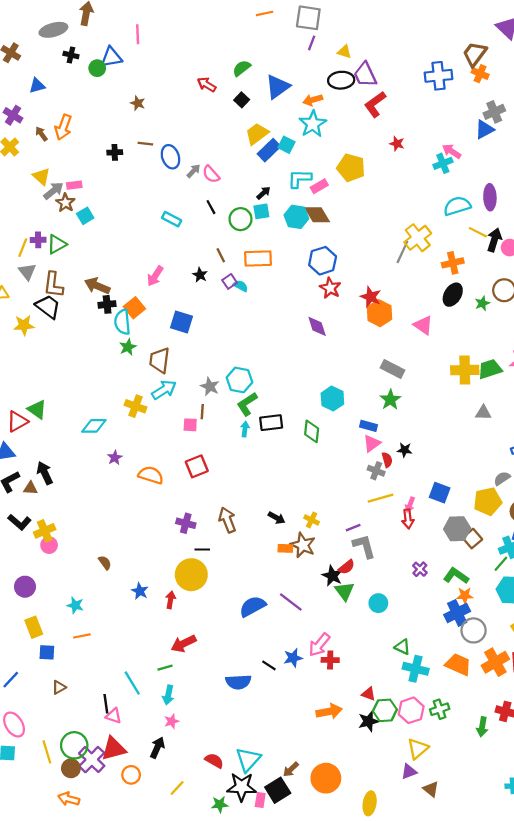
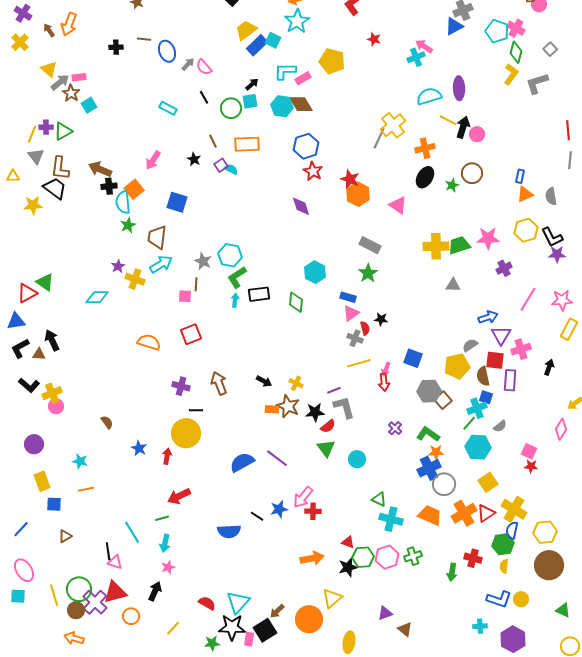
purple star: (115, 458) -> (118, 266), moved
black star: (332, 576) -> (315, 412), moved, turned -30
yellow triangle: (418, 749) -> (332, 598), moved

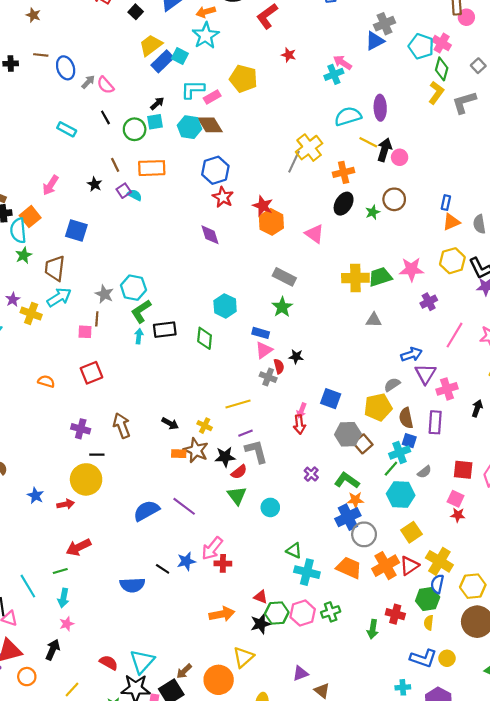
orange semicircle: (149, 342) -> (46, 381), size x0.7
red square: (495, 360) -> (463, 470), moved
yellow line: (359, 363) -> (238, 404), moved
red arrow: (167, 456) -> (66, 504), turned 70

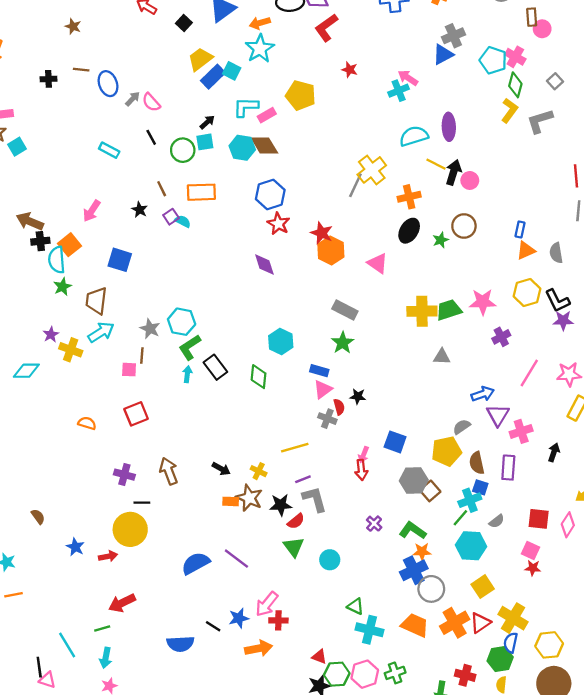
black rectangle: (165, 330) -> (215, 367), turned 60
orange arrow: (222, 614) -> (259, 648), moved

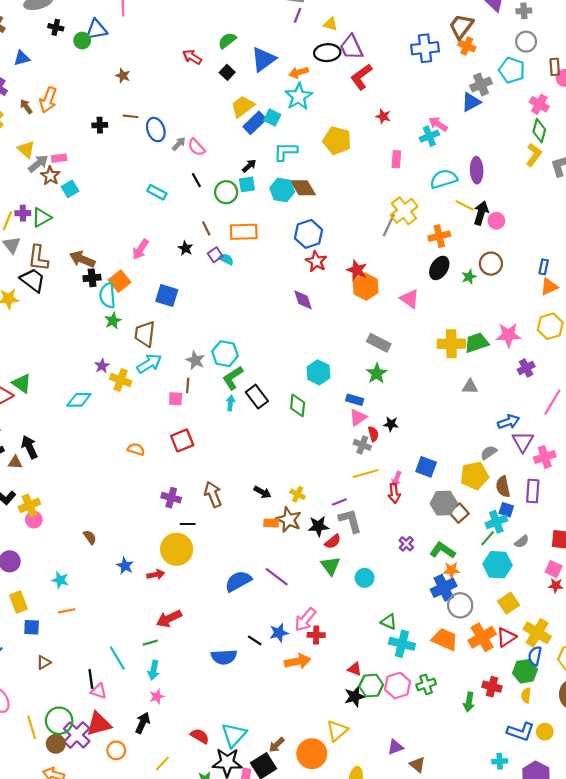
cyan pentagon: (493, 60) -> (512, 70), moved
pink rectangle: (267, 115) -> (396, 159), moved, turned -56
yellow line: (295, 448) -> (366, 473), moved

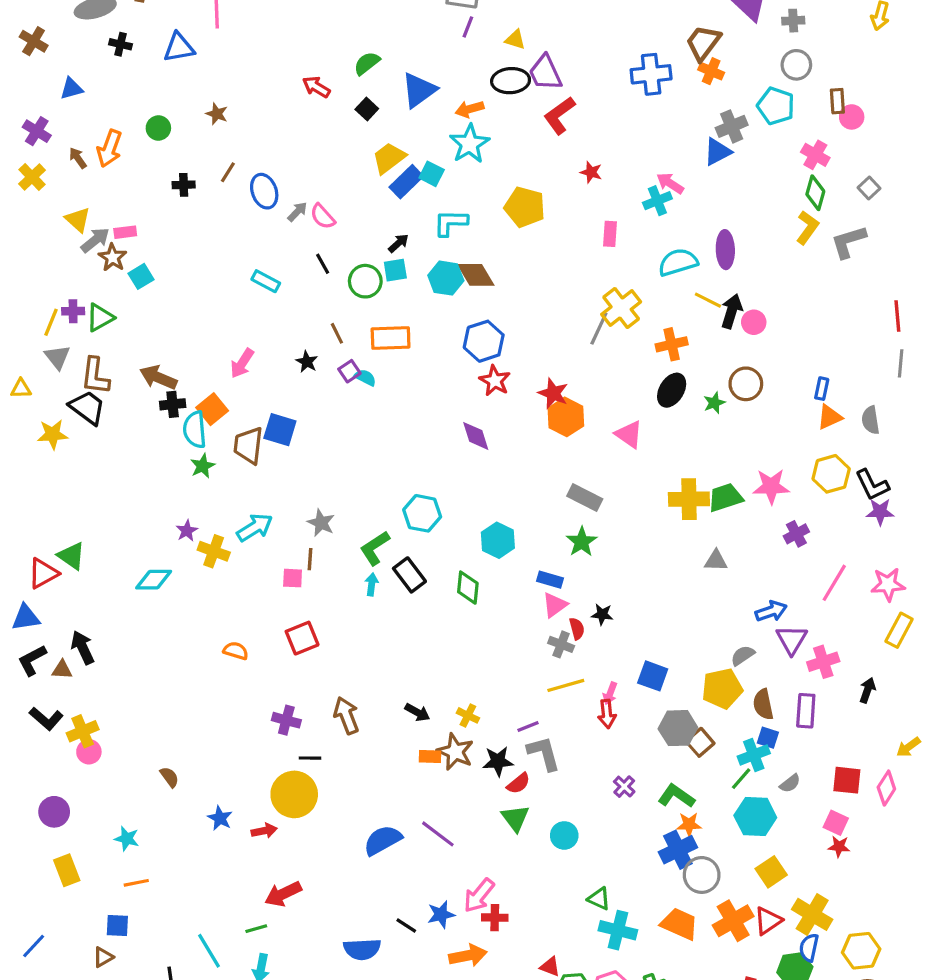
green circle: (82, 41) -> (158, 128), moved
brown line: (131, 116) -> (228, 172), turned -64
brown trapezoid: (145, 334) -> (248, 445), moved
cyan hexagon: (225, 354) -> (422, 513), moved
blue square: (32, 627) -> (117, 925), moved

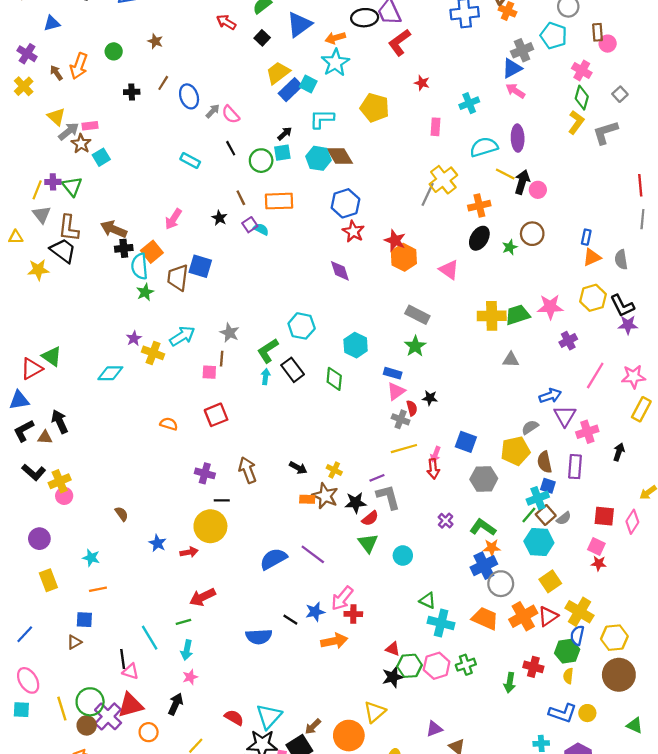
pink arrow: (670, 183) -> (515, 91), moved
green triangle: (100, 318) -> (72, 186), turned -40
brown square: (700, 742) -> (546, 515), moved

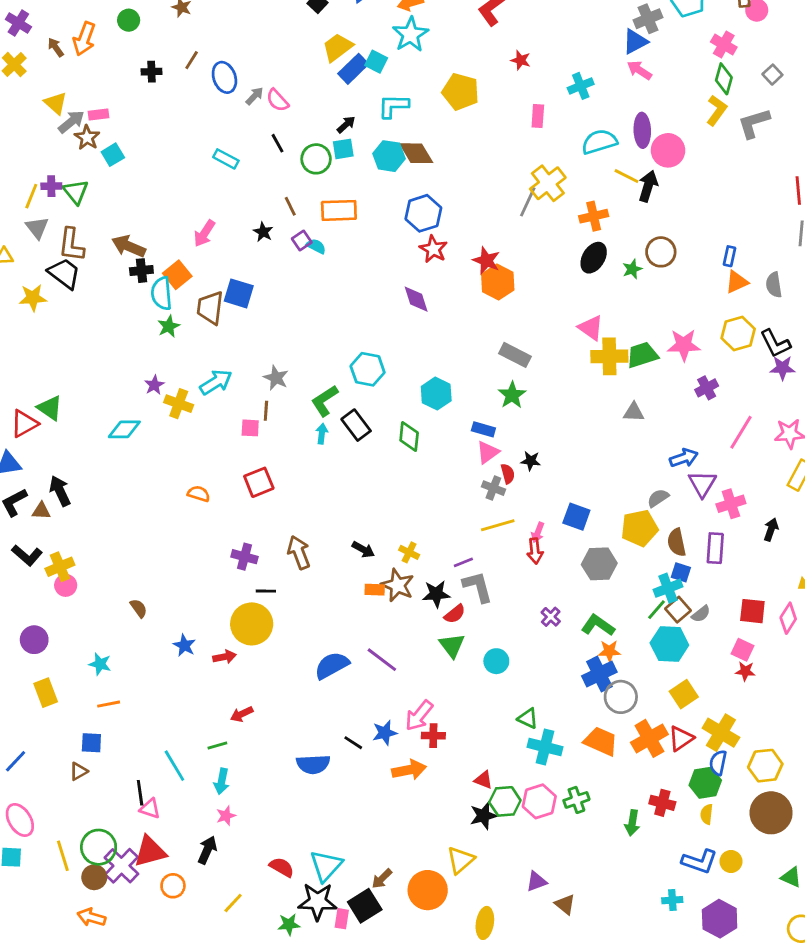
pink circle: (538, 190) -> (668, 150), moved, size x1.5
pink triangle: (449, 270) -> (591, 328), moved
red arrow: (203, 597) -> (242, 714), size x0.7

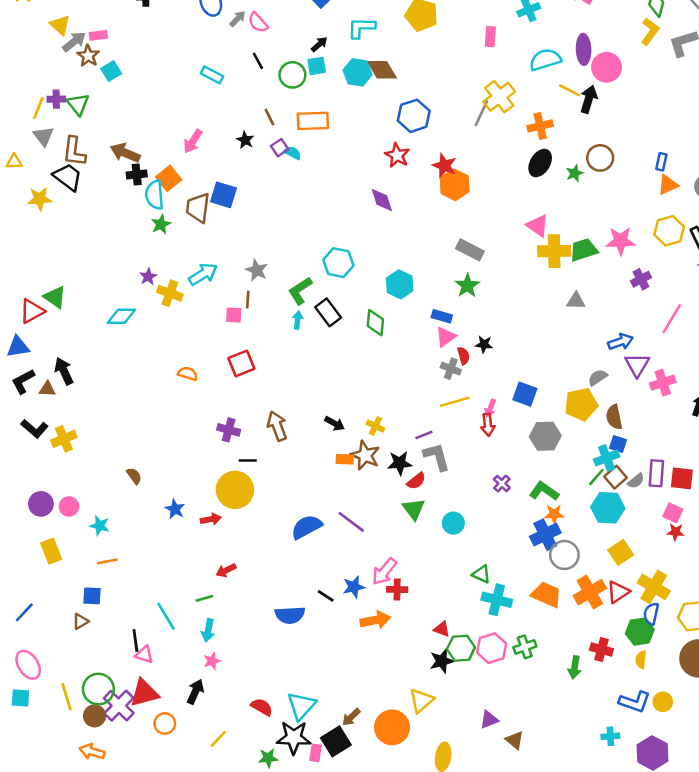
blue hexagon: (423, 213) -> (414, 116), moved
purple rectangle: (715, 548) -> (656, 473), moved
pink circle: (66, 585) -> (69, 506), moved

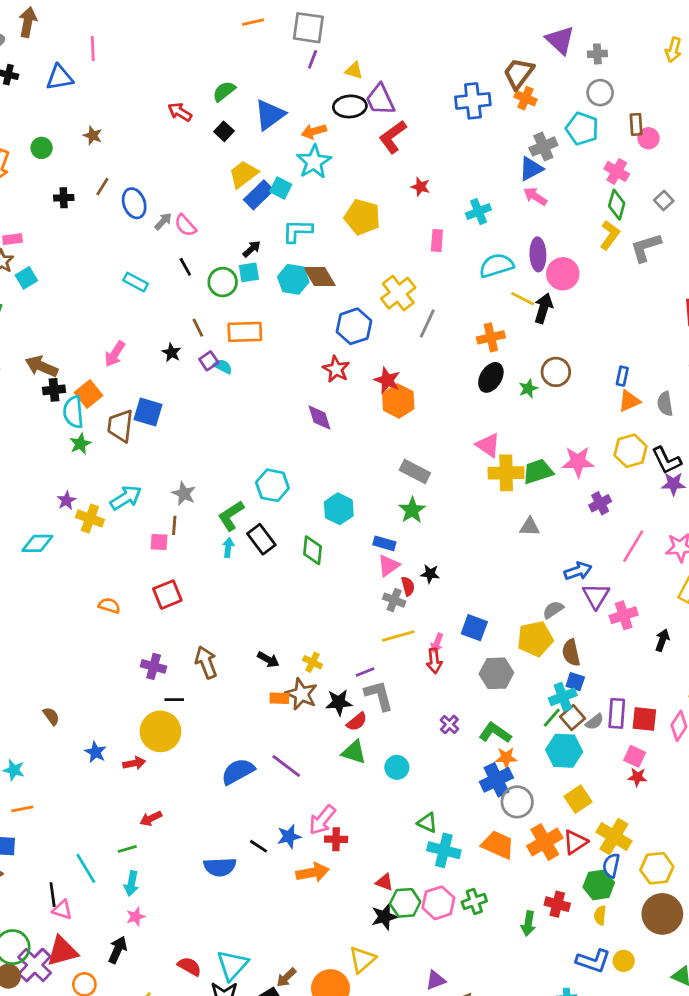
yellow cross: (499, 97) -> (398, 293), moved
green triangle: (414, 509) -> (354, 752), turned -35

